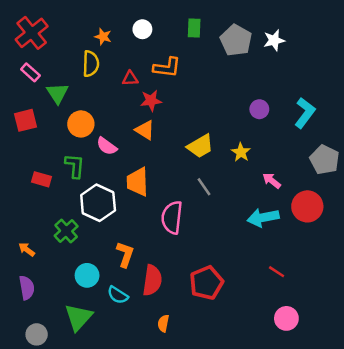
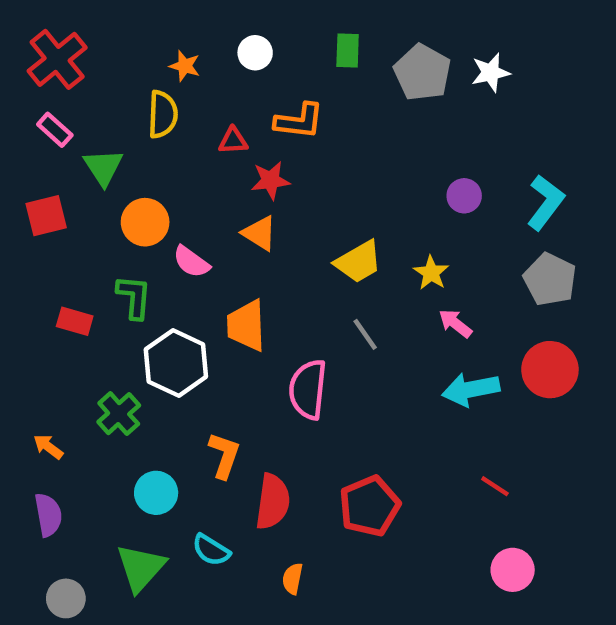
gray pentagon: (325, 160) -> (550, 279), moved
pink arrow: (272, 181) -> (455, 323), moved
cyan semicircle: (118, 295) -> (211, 550), moved

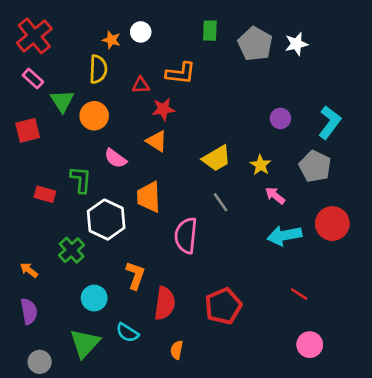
white circle: (255, 53) -> (141, 32), moved
orange circle: (145, 222) -> (94, 116), moved
gray pentagon: (550, 279) -> (315, 166), moved

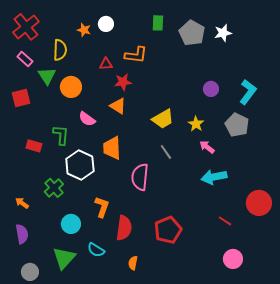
yellow semicircle: (98, 69) -> (60, 50), moved
red circle: (332, 224) -> (259, 203), moved

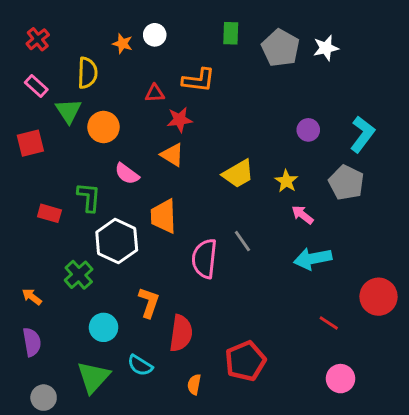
red cross: (26, 27) -> (38, 39), size x0.6
gray line: (166, 152) -> (242, 241), moved
red pentagon: (168, 230) -> (245, 361), moved

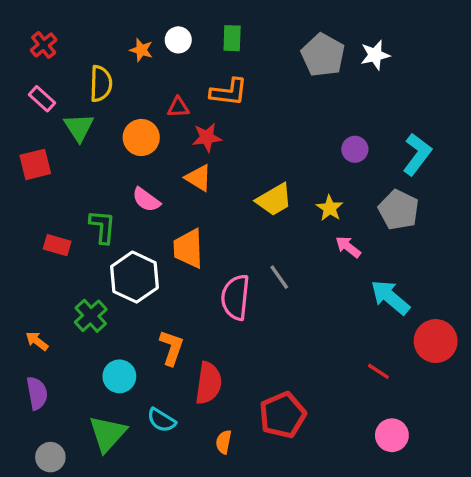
green rectangle: (231, 33) -> (232, 38), moved
orange circle: (104, 127) -> (141, 137), moved
cyan arrow: (313, 259) -> (390, 297), moved, turned 51

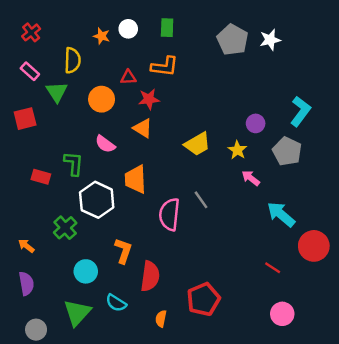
purple circle: (355, 149) -> (256, 123), moved

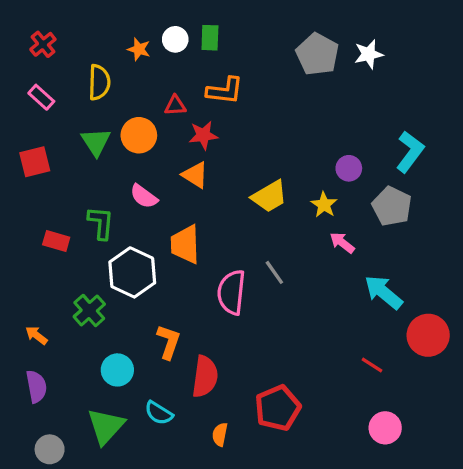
green rectangle: (167, 28) -> (210, 38), moved
green triangle: (57, 92) -> (96, 142), moved

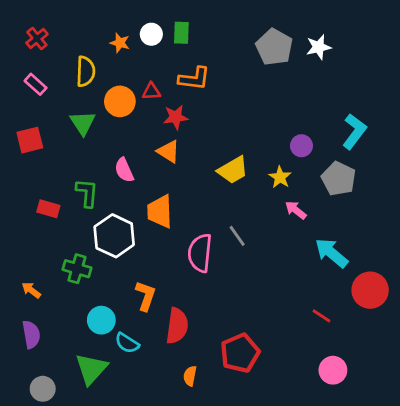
orange circle: (139, 135) -> (120, 101), moved
pink semicircle: (144, 196) -> (124, 170), turned 30
green cross: (89, 310) -> (77, 269), turned -32
cyan semicircle: (159, 413) -> (127, 343), moved

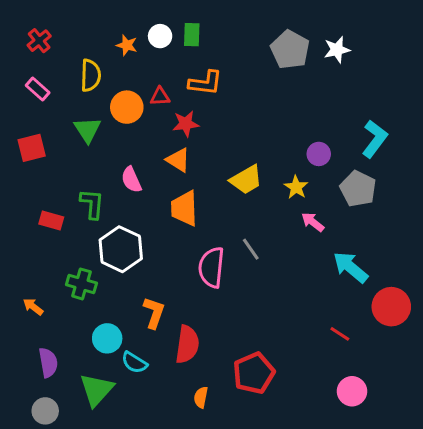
orange trapezoid: (160, 212) -> (184, 208), moved
purple semicircle: (31, 334) -> (48, 363), moved

